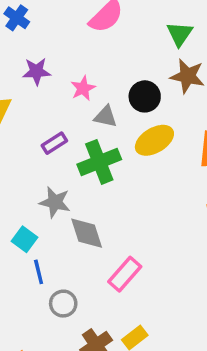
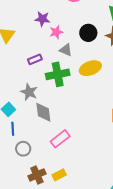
purple star: (36, 71) -> (42, 19), moved
black circle: (145, 96) -> (88, 33), moved

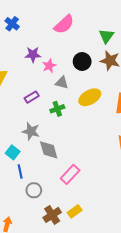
green cross: (58, 74) -> (57, 109), size x0.6

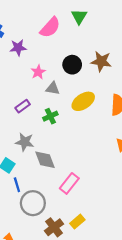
green triangle: (106, 36) -> (79, 17), moved
purple star: (33, 54) -> (18, 48), moved
gray circle: (34, 190) -> (33, 203), size x1.5

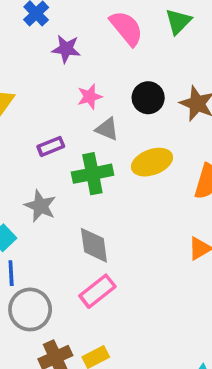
pink semicircle: (50, 27) -> (126, 28), turned -95
green cross: (50, 116) -> (92, 174), size x1.5
gray diamond: (45, 160) -> (94, 245), moved

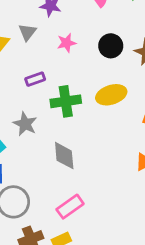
gray triangle: (107, 129) -> (27, 32), moved, turned 42
pink rectangle: (97, 291) -> (70, 207), moved

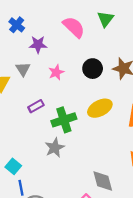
gray star: (25, 124) -> (55, 148), moved, turned 30
gray diamond: (64, 156) -> (103, 181), moved

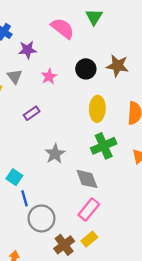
yellow ellipse: (100, 108) -> (97, 109), turned -55
green cross: (64, 120) -> (104, 146), moved
gray diamond: (103, 181) -> (87, 179), moved

